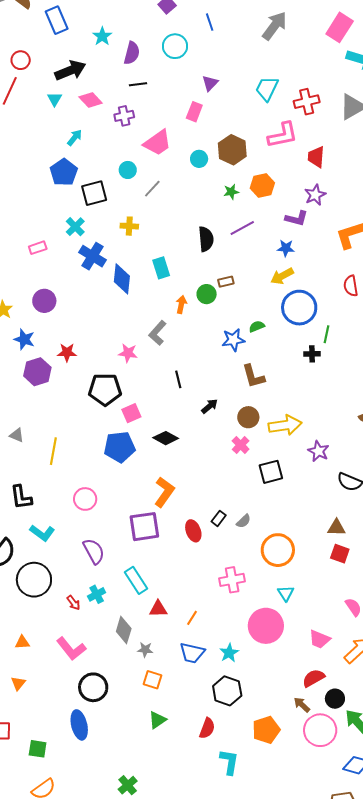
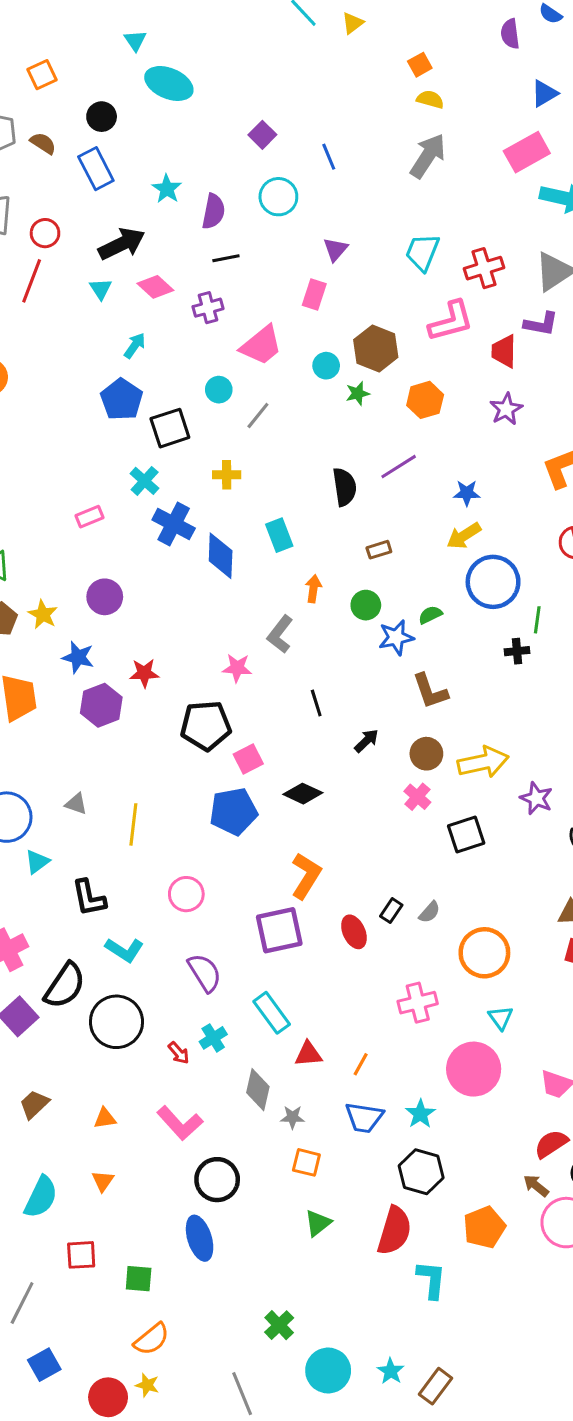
pink rectangle: (340, 27) -> (527, 152), turned 32
green star: (231, 192) -> (358, 393), moved
purple L-shape: (297, 218) -> (541, 324), moved
green circle: (207, 294) -> (366, 605), moved
red semicircle: (207, 728) -> (394, 1231), size x1.5

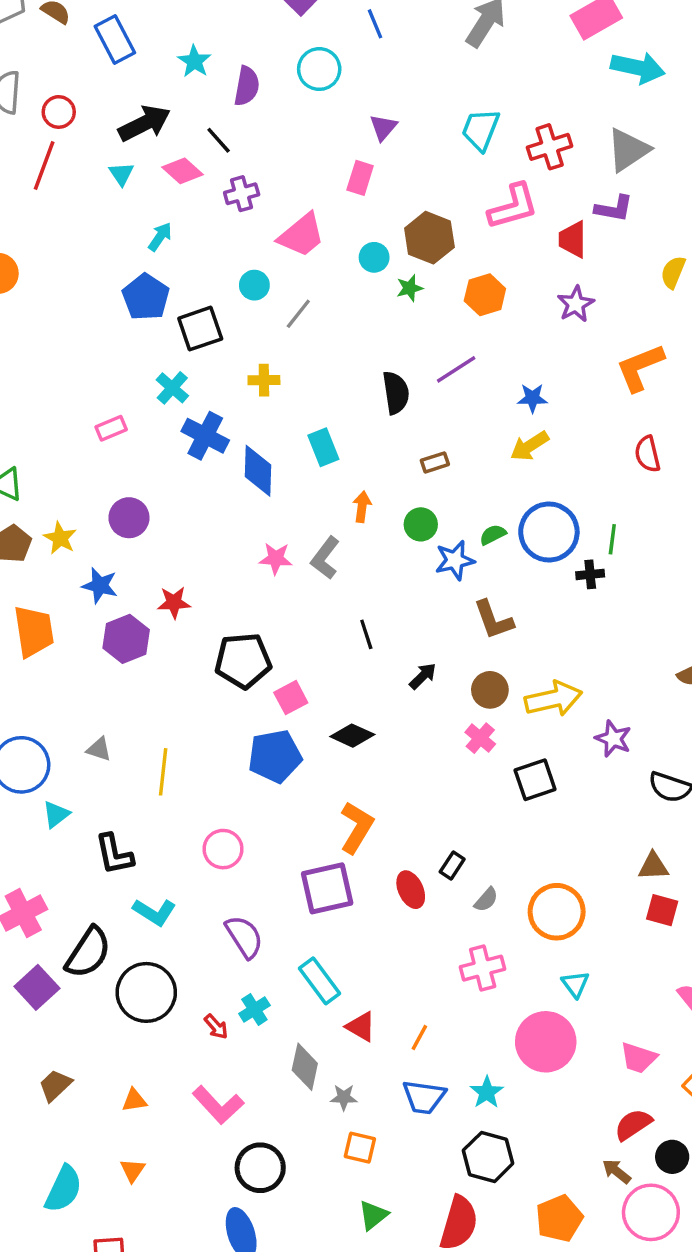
black line: (226, 258) -> (219, 140), moved, turned 60
blue circle: (493, 582) -> (549, 532), moved
pink star: (237, 668) -> (276, 559), moved
gray semicircle: (429, 912) -> (486, 900), moved
red triangle: (308, 1054) -> (361, 1027), turned 36

